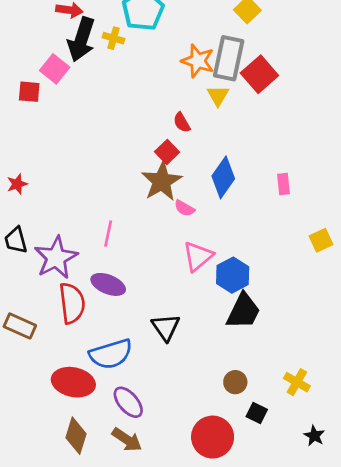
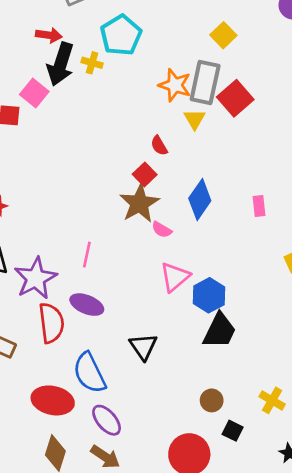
blue semicircle: (111, 354) -> (89, 373), turned 81

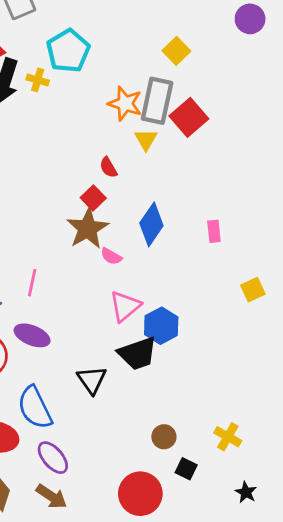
black trapezoid: (220, 331) -> (138, 353), moved, turned 45

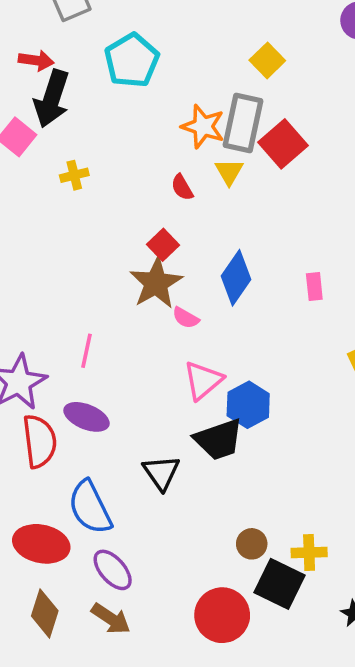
yellow cross: (38, 80) -> (74, 175), moved, turned -30
red semicircle: (108, 167) -> (182, 187), moved
yellow cross: (228, 437) -> (309, 553), moved, turned -32
black square: (186, 469) -> (280, 584), size x1.8

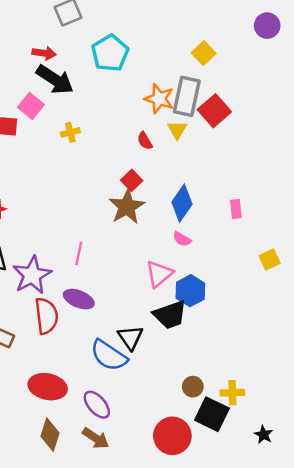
black arrow: (52, 99) -> (55, 80), turned -75
pink semicircle: (186, 318) -> (182, 239), moved
blue semicircle: (90, 507) -> (109, 355), moved, turned -30

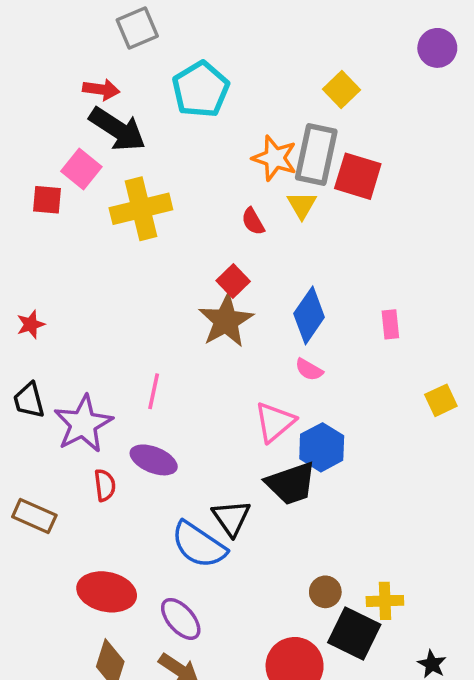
red square: (214, 111) -> (358, 176), turned -32
yellow cross: (70, 132) -> (141, 209), size x2.0
red semicircle: (46, 316) -> (105, 485), size x0.6

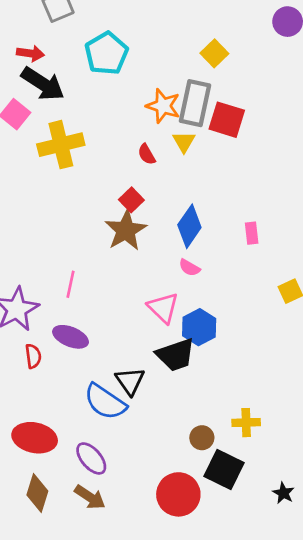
pink triangle: (275, 422) -> (163, 308), turned -36
yellow cross: (385, 601) -> (246, 423), moved

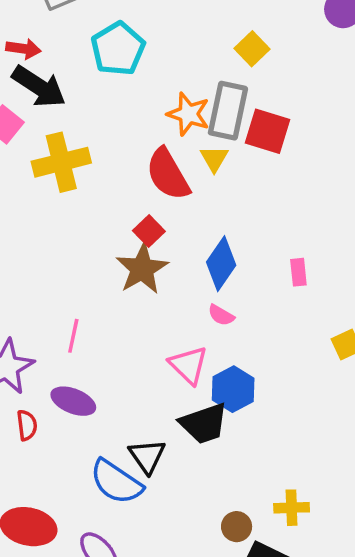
red semicircle: (147, 154) -> (168, 174), size x2.0

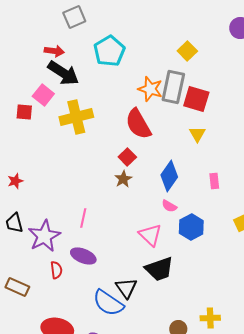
yellow triangle: (214, 159) -> (197, 134), moved
brown star: (142, 269) -> (123, 179), size x0.6
blue hexagon: (233, 389) -> (191, 227), moved

